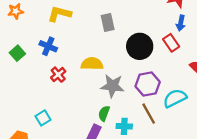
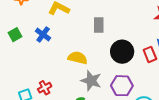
red cross: (58, 75) -> (45, 88), moved

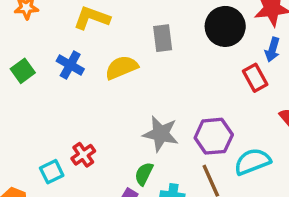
black circle: (122, 52) -> (225, 26), moved
yellow semicircle: (78, 58) -> (121, 68), moved, turned -30

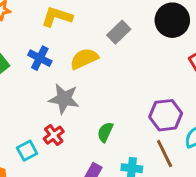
gray rectangle: (163, 38) -> (119, 32), turned 55
gray star: (161, 134) -> (64, 99), moved
green semicircle: (144, 174) -> (105, 132), moved

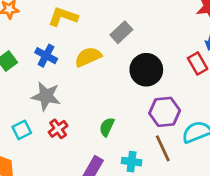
black circle: (172, 20) -> (146, 70), moved
gray star: (64, 99) -> (46, 96), moved
cyan square: (27, 151) -> (22, 130), moved

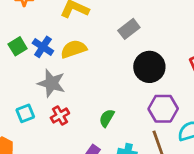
blue cross: (46, 56) -> (43, 47), moved
yellow semicircle: (88, 57) -> (74, 49), moved

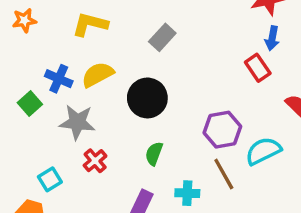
green square: (18, 46) -> (30, 104), moved
black circle: (149, 67) -> (147, 98), moved
cyan square: (25, 113) -> (50, 179), moved

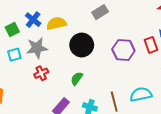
gray star: (77, 122) -> (37, 48), turned -30
purple hexagon: (222, 130) -> (123, 50), moved
cyan square: (50, 179) -> (14, 55), moved

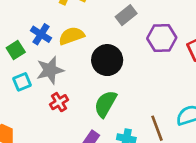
purple hexagon: (123, 50) -> (162, 38), moved
green semicircle: (77, 79) -> (105, 104), size x1.5

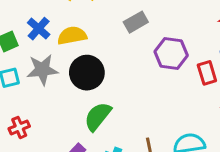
black circle: (107, 60) -> (87, 73), moved
red cross: (59, 102) -> (19, 127), moved

